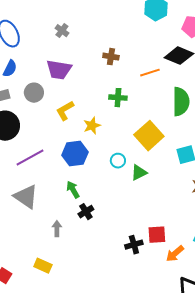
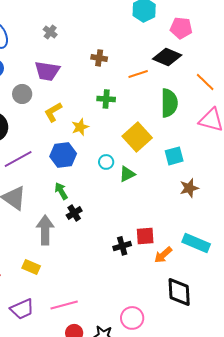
gray arrow: (57, 229) -> (45, 230), size x1.8

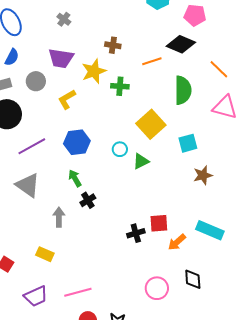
yellow star: (80, 127) -> (94, 71), moved, size x1.4
gray arrow: (45, 230) -> (59, 217), size x0.7
black diamond: (179, 292) -> (193, 279), size x0.7
pink circle: (132, 318) -> (157, 288), moved

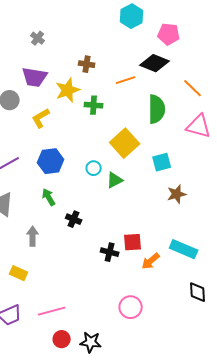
black cross: (88, 200) -> (74, 219), moved, turned -35
black cross: (136, 233) -> (110, 252), turned 30
black diamond: (193, 279) -> (198, 292), moved

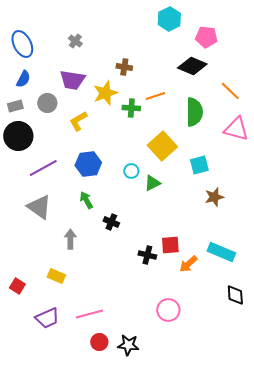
orange line: (126, 80) -> (155, 96), moved

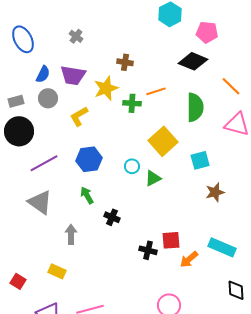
blue semicircle: (23, 79) -> (43, 74), moved

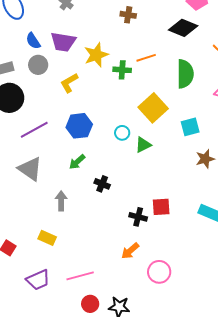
brown cross: (125, 62) -> (128, 15), moved
blue semicircle: (43, 74) -> (33, 41), turned 120
green arrow: (87, 195) -> (77, 162), turned -102
orange arrow: (189, 259) -> (130, 251), moved

